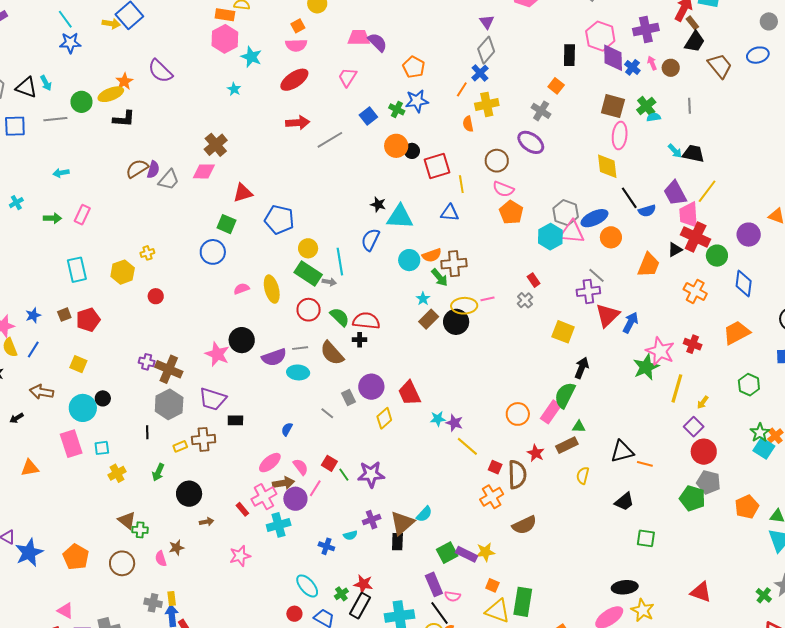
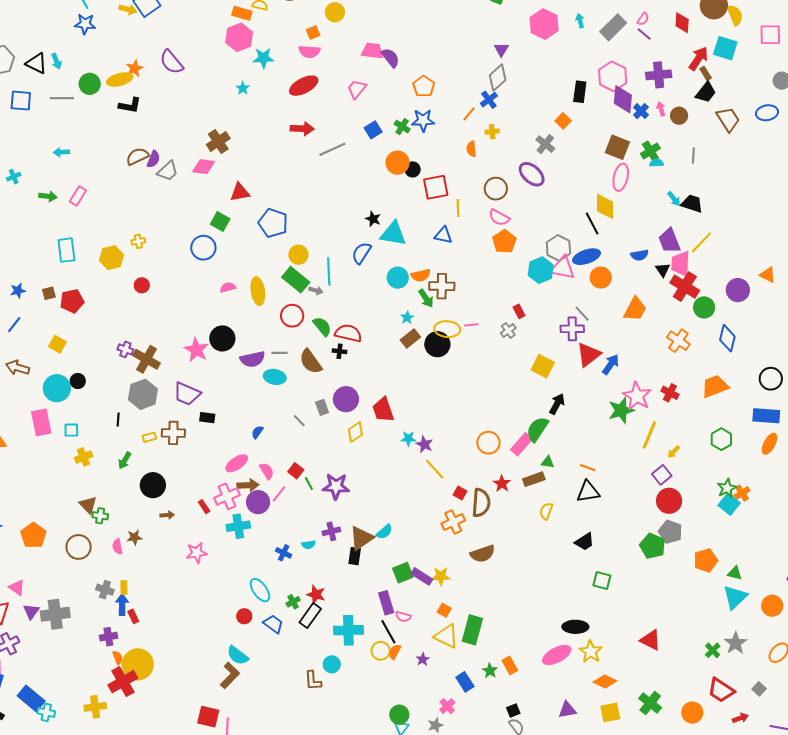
cyan star: (251, 57) -> (263, 58), turned -30
yellow cross: (487, 104) -> (492, 132), size x0.6
black line: (629, 198) -> (592, 224), moved
black triangle: (675, 250) -> (663, 270), moved, turned -42
orange line: (645, 464) -> (588, 468), moved

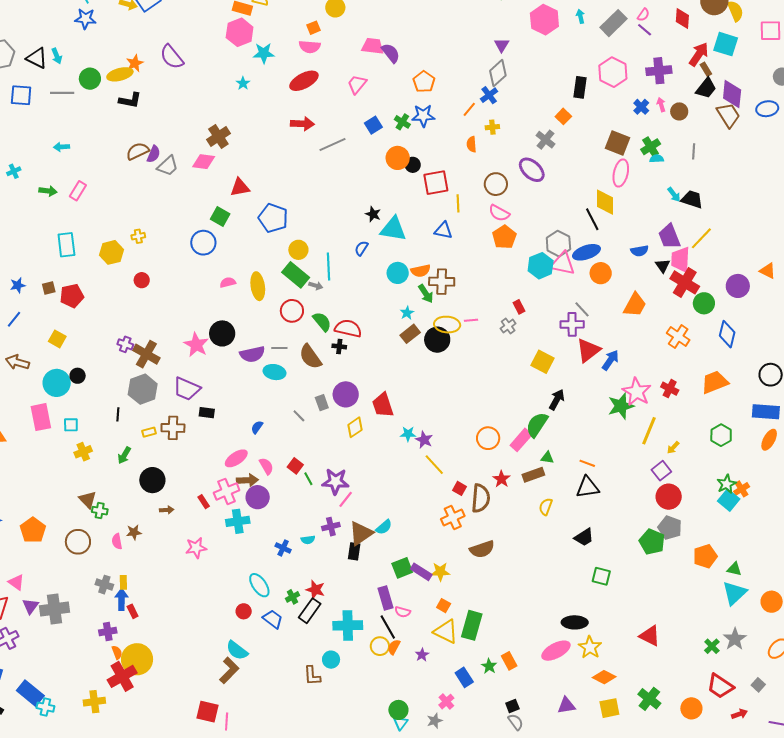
purple diamond: (623, 99) -> (732, 94), moved
blue semicircle: (361, 253) -> (361, 248), size x0.7
pink line: (279, 494) -> (346, 499), moved

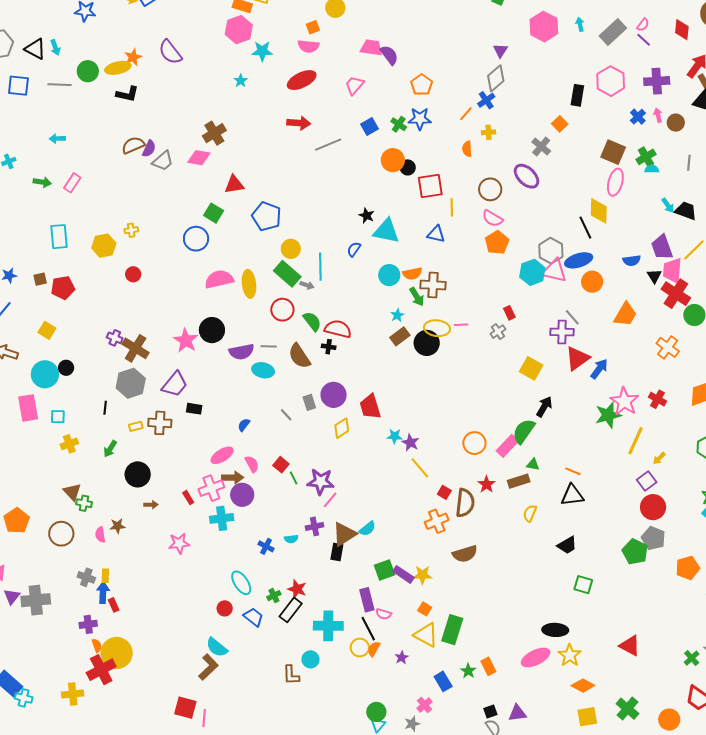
pink semicircle: (228, 282) -> (219, 279), size x1.8
purple trapezoid: (187, 389) -> (175, 384), turned -76
purple triangle: (566, 705) -> (517, 713), moved

